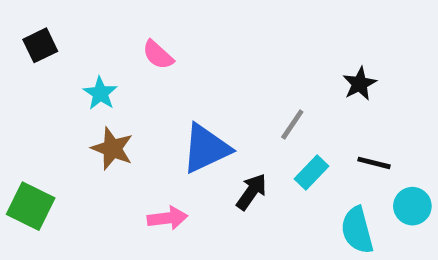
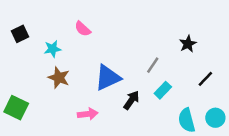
black square: (40, 45) -> (20, 34), moved
cyan star: (100, 93) -> (53, 49), turned 30
black line: (374, 163) -> (205, 79), moved, turned -60
cyan circle: (412, 206) -> (215, 118), moved

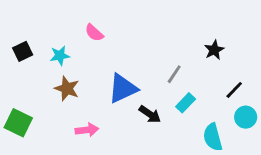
black square: (20, 34) -> (23, 51), moved
black arrow: (131, 100) -> (150, 114), turned 90
pink arrow: (88, 114) -> (87, 130), moved
cyan circle: (215, 118) -> (246, 117), moved

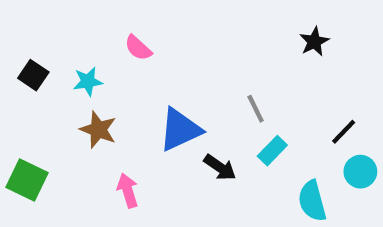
black star: (214, 50) -> (314, 42), moved
black square: (23, 51) -> (33, 75), turned -30
gray line: (174, 74) -> (256, 109), turned -60
pink arrow: (87, 130) -> (128, 190), turned -100

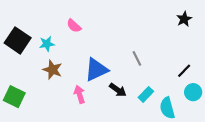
black star: (314, 42) -> (184, 19), moved
black square: (33, 75) -> (18, 40), size x1.6
cyan rectangle: (272, 151) -> (146, 94), moved
pink arrow: (128, 190) -> (79, 94), moved

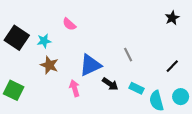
cyan circle: (193, 92) -> (181, 97), moved
cyan rectangle: (146, 94) -> (136, 88), turned 72

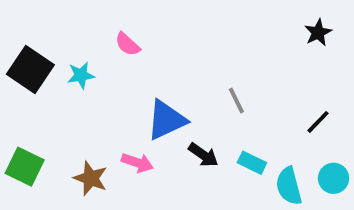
brown star: (49, 65) -> (91, 178), moved
pink arrow: (75, 88) -> (137, 163), turned 126

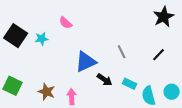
black star: (318, 33) -> (164, 17), size x1.5
black line: (318, 122) -> (159, 55), moved
pink arrow: (137, 163) -> (72, 97), moved, turned -112

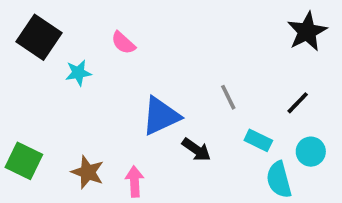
black square: (16, 36) -> (39, 37), moved
cyan rectangle: (130, 84) -> (258, 140), moved
cyan circle: (172, 92) -> (311, 152), moved

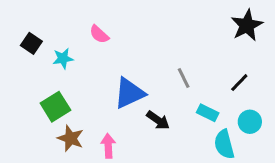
black square: (39, 37) -> (31, 43), moved, size x0.6
green square: (24, 161) -> (55, 107), moved, turned 32

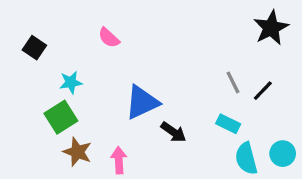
cyan star: (63, 58) -> (71, 82), moved
gray line: (184, 78) -> (233, 82), moved
cyan circle: (250, 122) -> (283, 154), moved

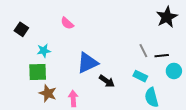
black line: (263, 91) -> (162, 56), turned 40
green square: (61, 117) -> (38, 72), turned 30
cyan circle: (283, 154) -> (174, 71), moved

